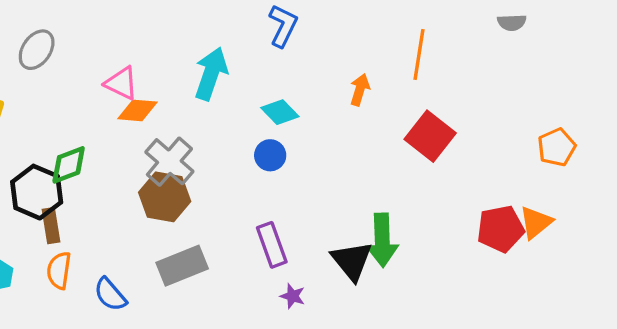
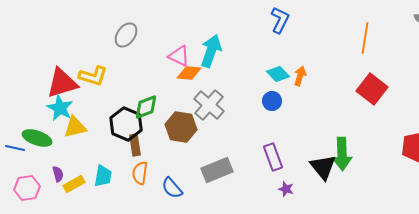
cyan arrow: (211, 74) -> (211, 51), moved
orange arrow: (360, 90) -> (300, 76), moved
brown hexagon: (165, 197) -> (181, 127), moved

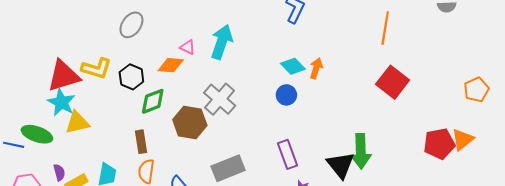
pink triangle: (179, 56) -> (188, 47), size x0.7
orange diamond: (189, 73) -> (171, 65), moved
black hexagon: (126, 124) -> (131, 77), moved, size x0.7

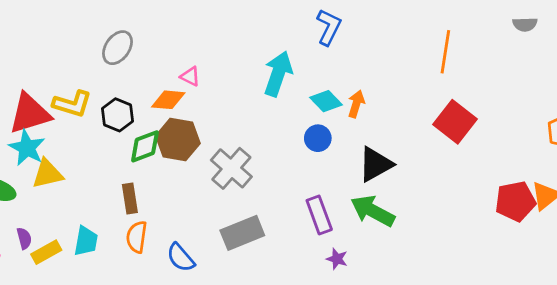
cyan arrow: (222, 42) -> (278, 74), moved
gray cross: (220, 99) -> (231, 168), moved
brown hexagon: (190, 123) -> (178, 140), moved
green arrow: (361, 151) -> (373, 211), moved, turned 120
black triangle: (341, 165) -> (375, 164), moved, turned 40

